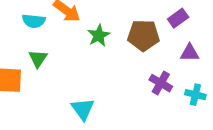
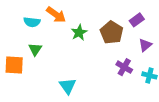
brown pentagon: (143, 35) -> (112, 33), turned 30
purple triangle: (190, 53) -> (145, 45), turned -40

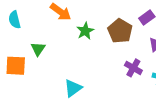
cyan semicircle: (32, 22) -> (15, 20), moved, turned 70
cyan triangle: (68, 86) -> (73, 88), turned 30

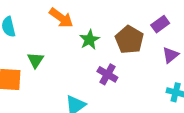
purple cross: (133, 68) -> (107, 74), moved

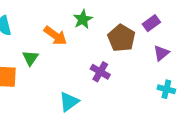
orange arrow: (61, 18) -> (55, 36), moved
green star: (89, 40) -> (83, 19), moved

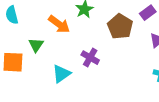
purple cross: (100, 72) -> (90, 58), moved
cyan triangle: (69, 102) -> (61, 74), moved

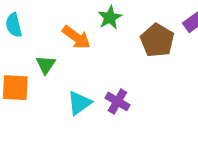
purple cross: (90, 58) -> (117, 101), moved

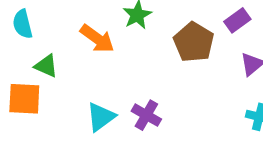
green triangle: (46, 65) -> (46, 66), moved, turned -40

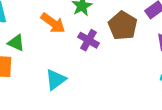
purple cross: (146, 115) -> (89, 40), moved

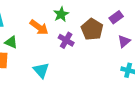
cyan triangle: (56, 80) -> (41, 70), turned -36

